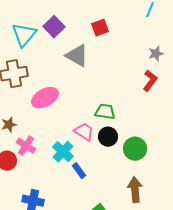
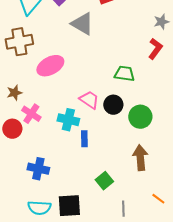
green trapezoid: (105, 112) -> (124, 74), moved
cyan cross: (63, 152) -> (68, 120), turned -30
blue rectangle: (79, 171) -> (84, 139), turned 35

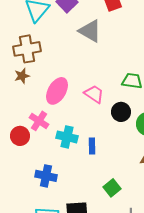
pink ellipse: (50, 66) -> (57, 91), moved, turned -32
brown star: (14, 93) -> (22, 76), moved
pink trapezoid: (89, 100) -> (94, 94), moved
cyan cross: (68, 120) -> (67, 137), moved

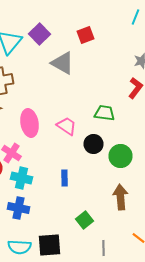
pink ellipse: (57, 91) -> (30, 123), turned -40
cyan cross: (67, 137) -> (22, 178), moved

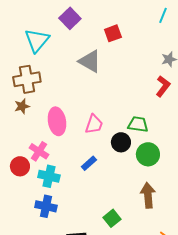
purple square: (40, 34) -> (70, 18), moved
green trapezoid: (104, 113) -> (138, 124), moved
pink trapezoid: (66, 126) -> (94, 124), turned 75
blue rectangle: (64, 178) -> (89, 163), moved, turned 49

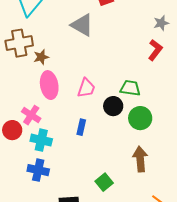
brown star: (22, 106) -> (41, 57), moved
blue rectangle: (89, 163) -> (81, 127), turned -35

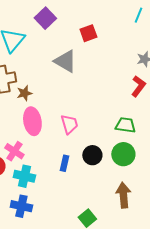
pink trapezoid: (86, 88) -> (69, 124), turned -35
green trapezoid: (130, 88) -> (125, 125), moved
black circle: (113, 106) -> (92, 155), moved

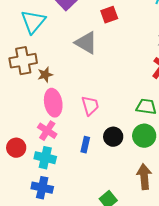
pink cross: (14, 151) -> (47, 131), moved

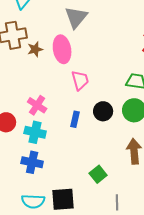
gray triangle: (86, 43) -> (76, 17), turned 40
pink ellipse: (53, 103) -> (62, 49), moved

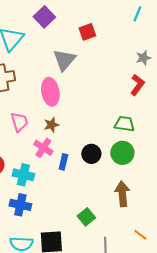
brown star: (35, 49) -> (51, 125), moved
pink trapezoid: (80, 80) -> (19, 122), moved
pink cross: (37, 105) -> (43, 148), moved

